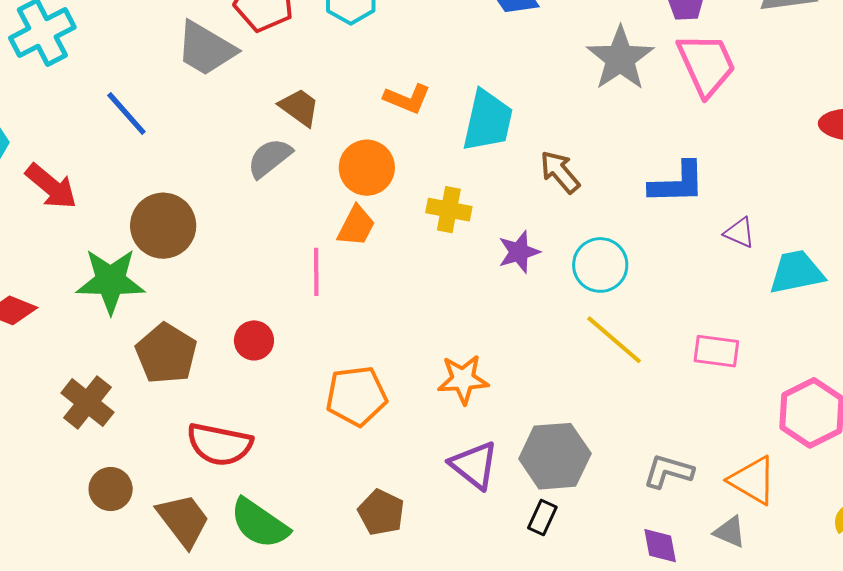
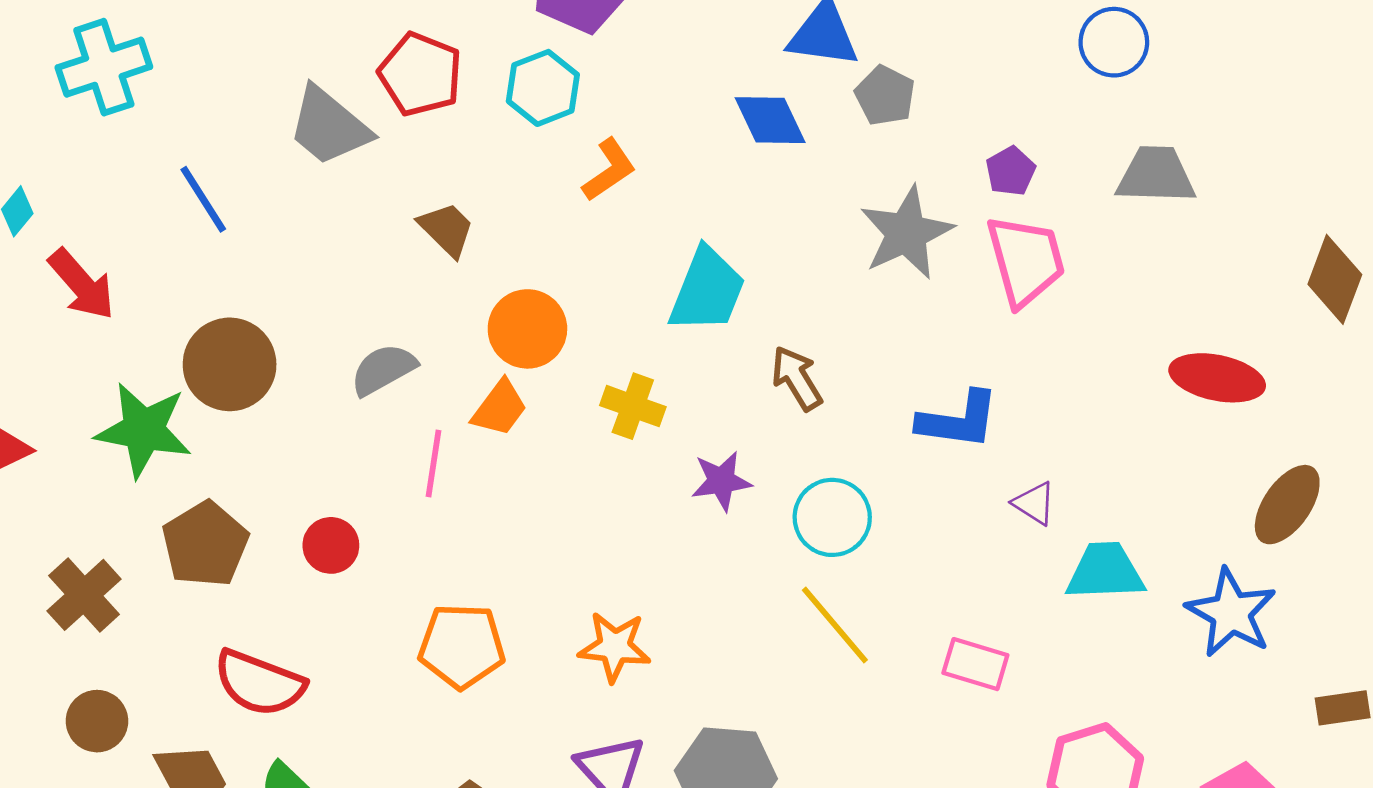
orange L-shape: (407, 99) -> (609, 170), moved, turned -66
gray semicircle: (270, 158) -> (383, 369), moved

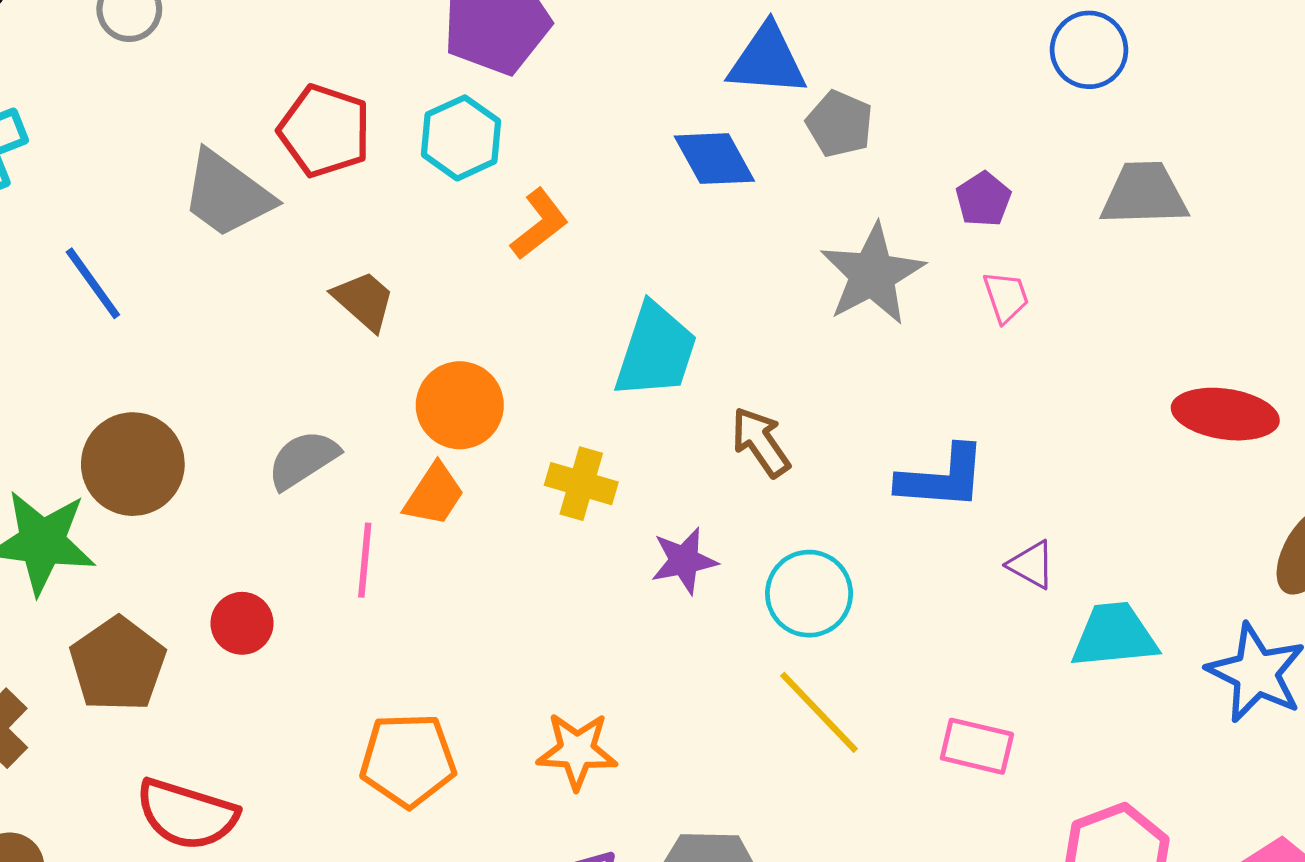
pink trapezoid: (1026, 260) -> (1006, 297), size x0.5
red circle: (331, 545) -> (242, 623), moved

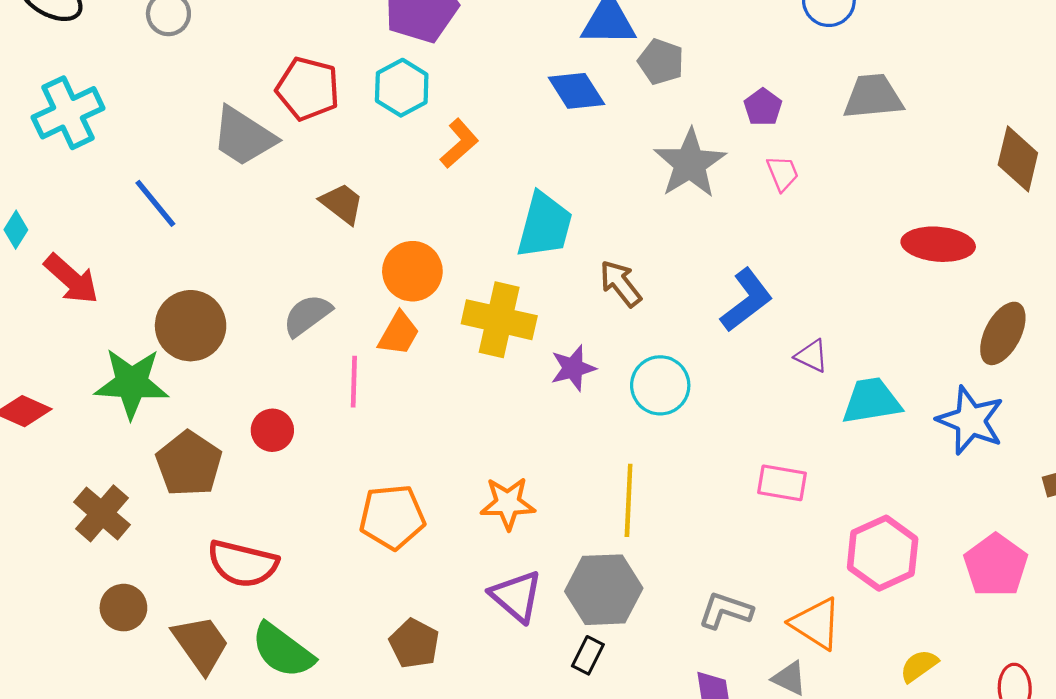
blue L-shape: (942, 478) -> (746, 300), turned -38
yellow cross: (581, 484) -> (499, 320), size x1.5
yellow line: (819, 712) -> (629, 500), moved, turned 50

